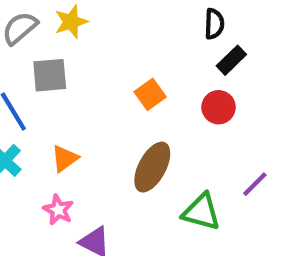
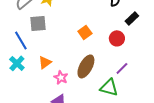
black rectangle: (231, 60) -> (132, 18), moved
purple line: (255, 184) -> (122, 68), moved
pink star: (58, 210) -> (61, 77), moved

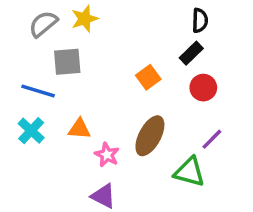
black rectangle: (132, 18) -> (191, 53), moved
blue line: (21, 40) -> (38, 91), turned -42
orange triangle: (45, 62) -> (79, 129), turned 40

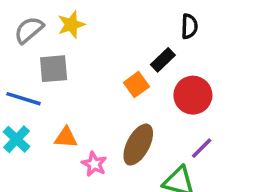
black rectangle: (191, 53) -> (163, 60), moved
red circle: (203, 88) -> (193, 95), size x1.4

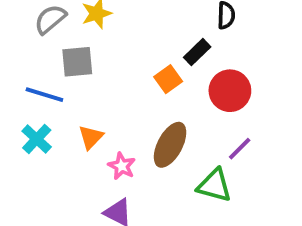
orange triangle: (66, 137) -> (91, 137), turned -50

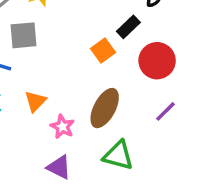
green triangle: (214, 185) -> (118, 155), moved

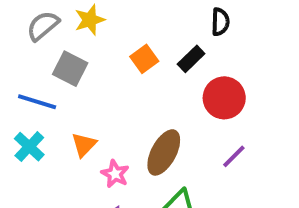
gray square: (23, 35) -> (70, 69), turned 32
orange square: (103, 51) -> (144, 59), moved

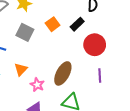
gray square: (70, 69) -> (25, 32), moved
purple line: (234, 156) -> (100, 76), turned -48

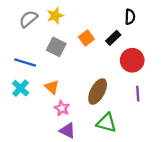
orange triangle: (21, 69) -> (52, 87), turned -32
pink star: (37, 85) -> (62, 108), moved

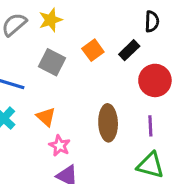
brown ellipse: (98, 91) -> (108, 123), turned -30
purple line: (138, 94) -> (150, 126), moved
green triangle: (107, 123) -> (150, 165), moved

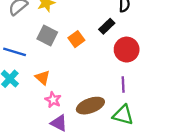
orange square: (93, 50) -> (76, 39), moved
brown ellipse: (108, 123) -> (90, 106), moved, turned 72

